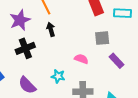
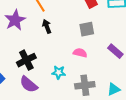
gray square: (102, 38) -> (87, 29), moved
black cross: (25, 48) -> (26, 60), moved

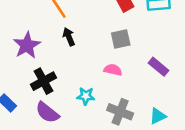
purple star: (15, 20) -> (27, 45), moved
gray cross: (85, 85) -> (120, 112), turned 30

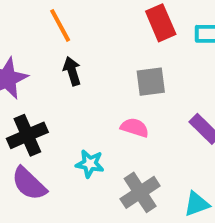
gray cross: (120, 112) -> (140, 192), turned 30

